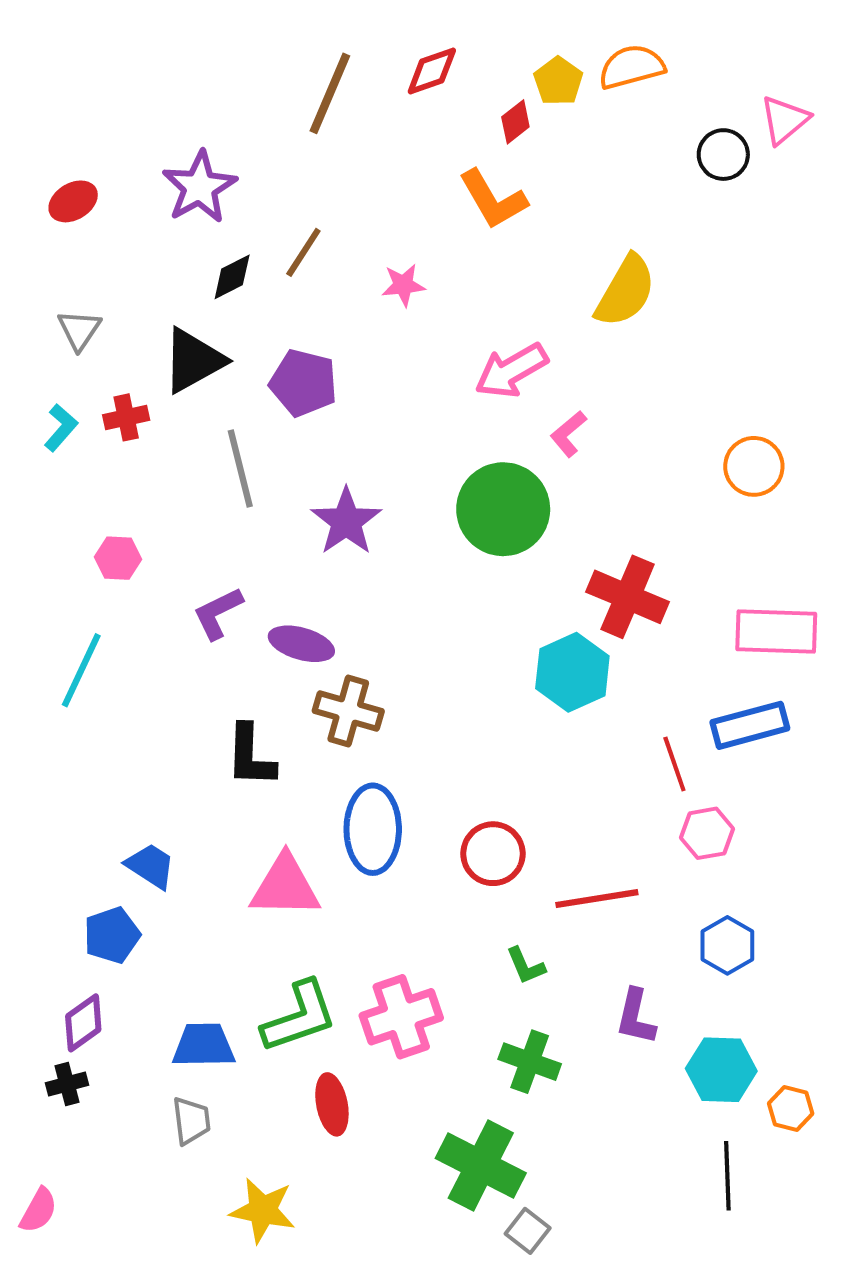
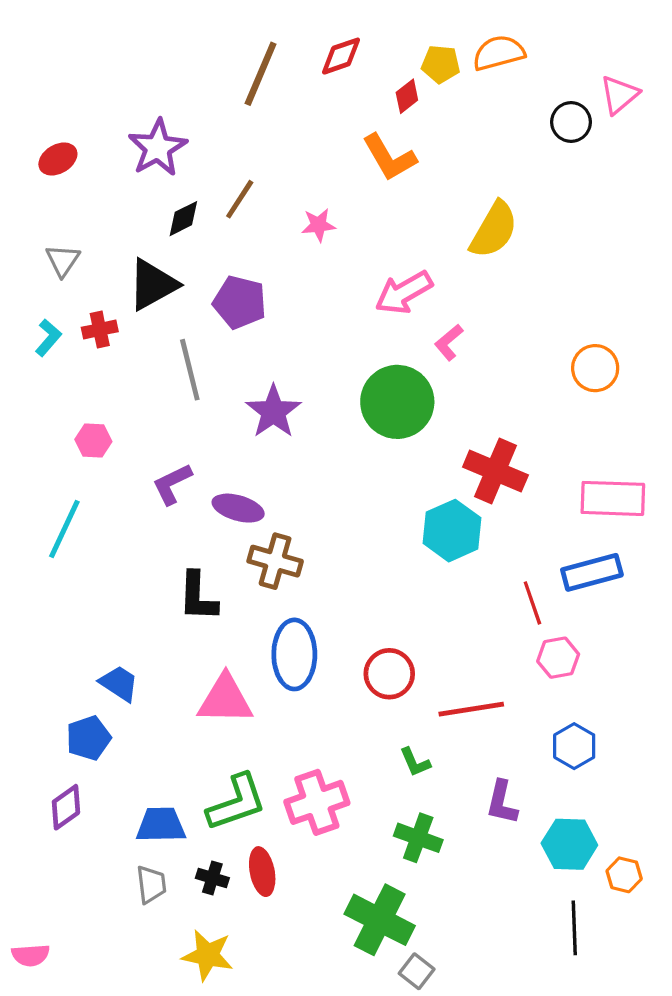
yellow pentagon: (558, 81) -> (441, 64), turned -30
black cross: (67, 1084) -> (212, 878), moved, turned 32
pink semicircle: (38, 1210) -> (31, 955), turned 57

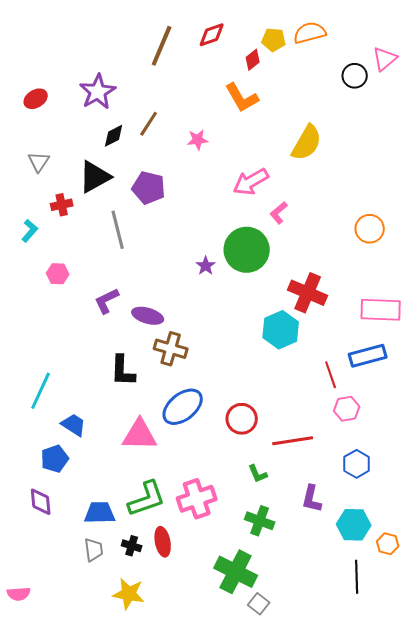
cyan L-shape: (48, 338) -> (30, 231), moved
purple star: (273, 412) -> (206, 266), moved, size x0.6
cyan line: (64, 529) -> (41, 391), moved
blue ellipse: (294, 654) -> (183, 407), turned 51
purple diamond: (66, 807) -> (41, 502), turned -60

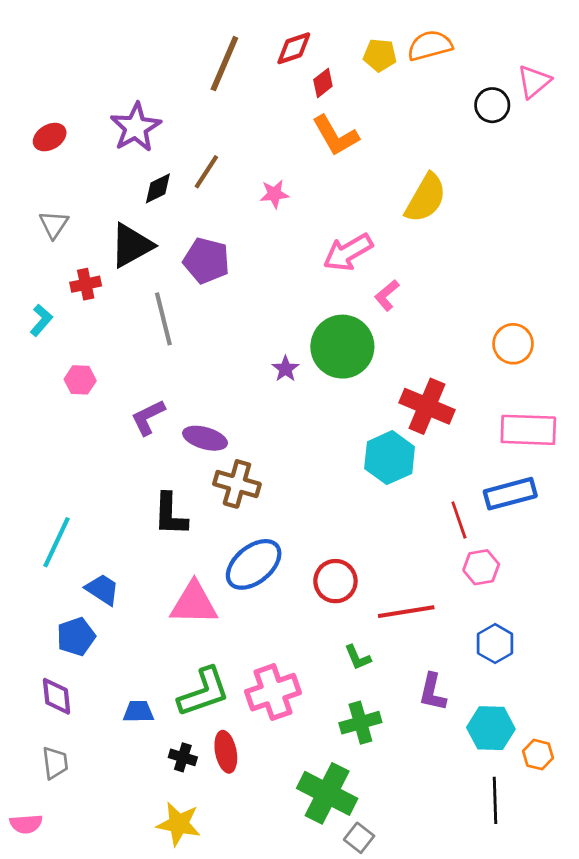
red diamond: (253, 60) -> (323, 83), moved
orange circle: (370, 229) -> (513, 344), moved
blue trapezoid: (100, 513) -> (138, 712), size x0.7
green cross: (260, 521) -> (360, 723), turned -36
gray trapezoid: (94, 550) -> (55, 763), moved

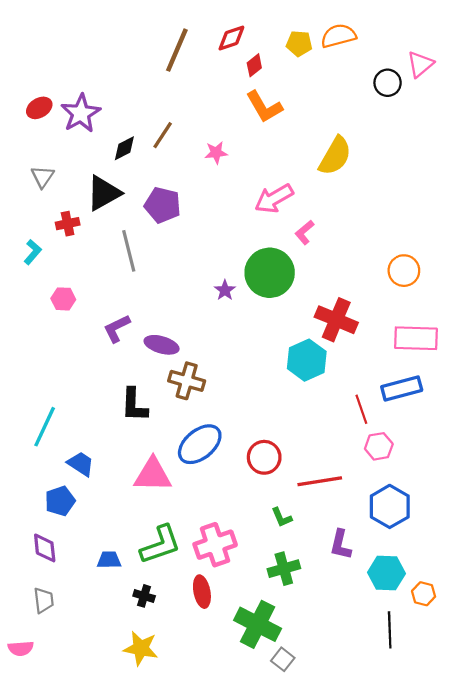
purple star: (136, 127) -> (81, 113), moved
blue hexagon: (495, 644) -> (390, 506), size x1.4
red ellipse: (226, 752) -> (202, 592), moved

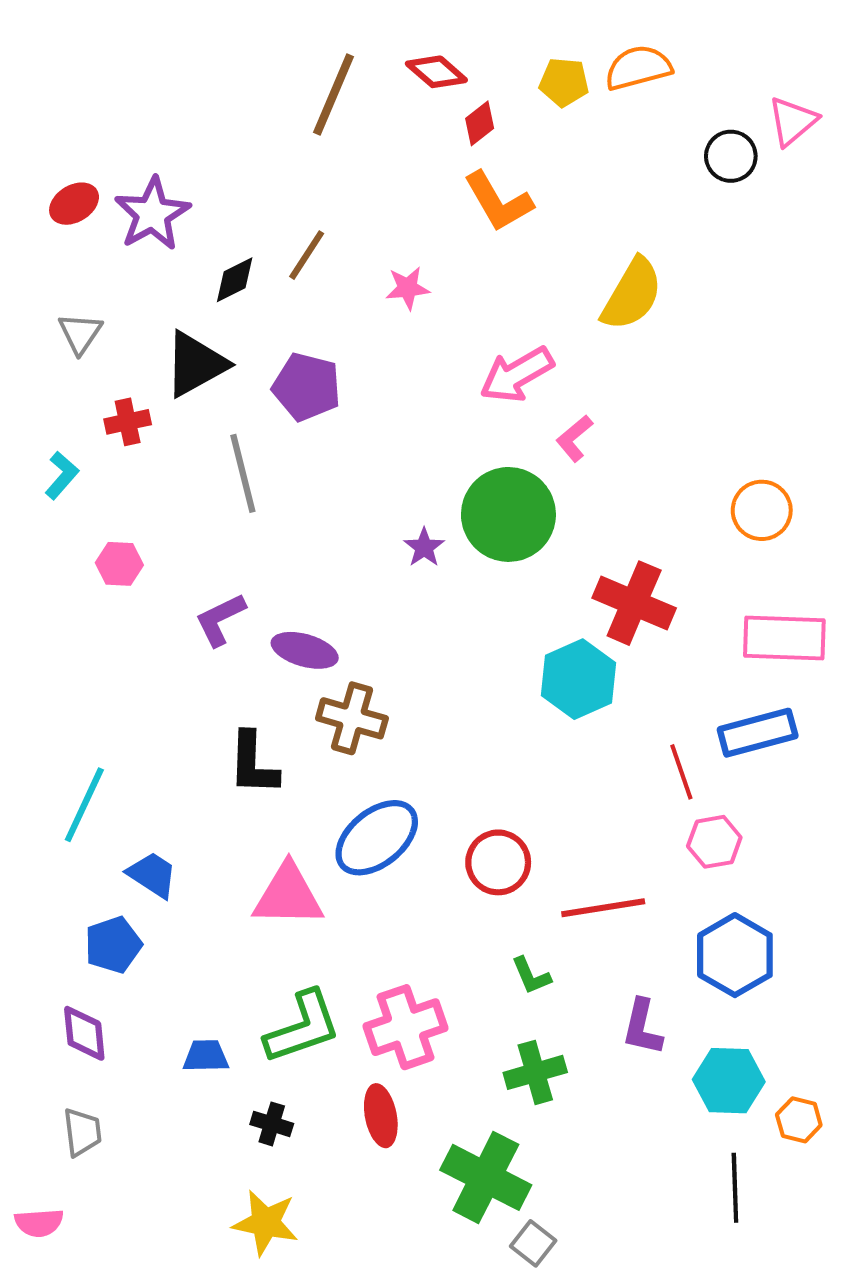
red diamond: (231, 38) -> (436, 72), turned 60

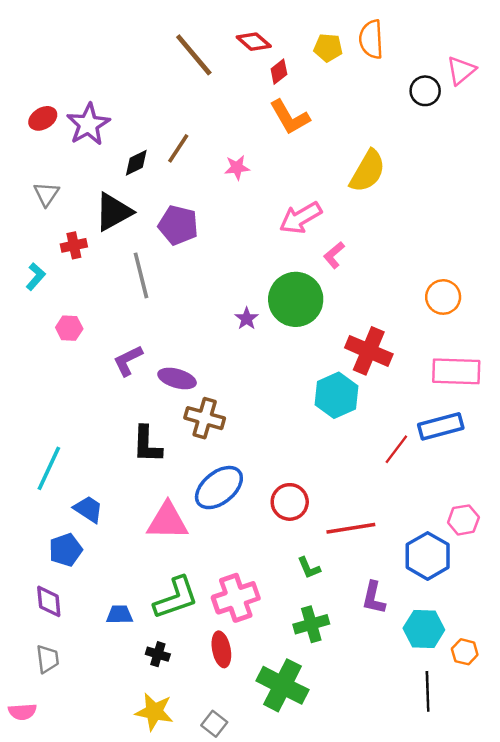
orange semicircle: (638, 68) -> (371, 39), turned -78
brown line: (333, 94) -> (194, 55), turned -63
red line: (681, 772) -> (396, 449), turned 56
pink hexagon: (714, 842) -> (463, 520), moved
gray square: (533, 1243) -> (214, 724), moved

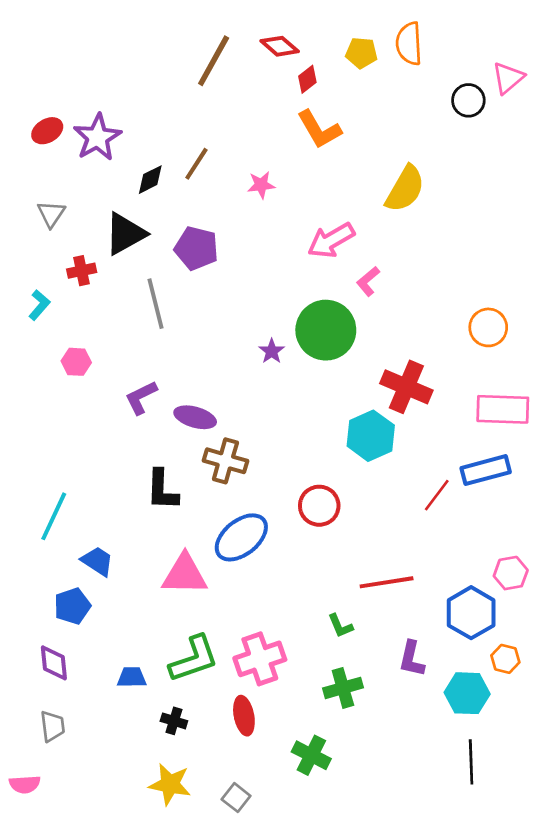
brown line: (194, 55) -> (214, 61), turned 69
red circle: (290, 502) -> (319, 506), moved
orange hexagon: (465, 652) -> (505, 659), moved
green cross: (282, 685) -> (311, 755), size x0.7

